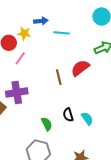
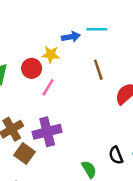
cyan line: (62, 33) -> (97, 29), moved
brown line: (59, 77) -> (98, 70), moved

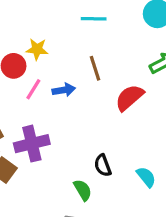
blue arrow: (71, 37) -> (64, 90), moved
black semicircle: (116, 155) -> (103, 165), moved

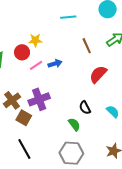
brown line: (95, 68) -> (87, 46), moved
pink line: (33, 89) -> (36, 65), turned 32
red semicircle: (129, 98) -> (98, 74), moved

